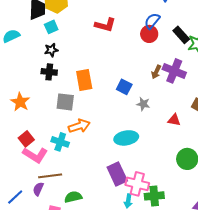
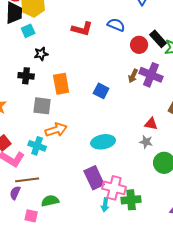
blue semicircle: (152, 21) -> (116, 25), moved, turned 72
red circle: (149, 34) -> (139, 45), moved
black star: (51, 50) -> (41, 54), moved
gray star: (143, 104) -> (146, 142), moved

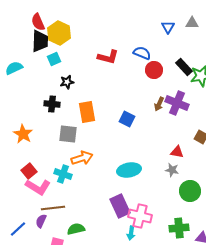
red circle: (139, 45) -> (154, 70), moved
green cross: (131, 200) -> (179, 228), moved

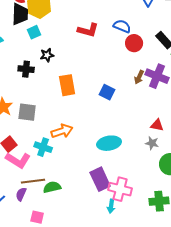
black cross: (52, 104) -> (26, 69), moved
gray square: (68, 134) -> (27, 112), moved
green semicircle: (76, 229) -> (52, 187), moved

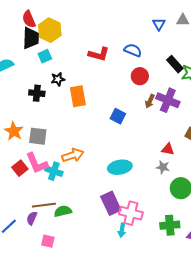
red circle: (134, 43) -> (140, 76), moved
orange rectangle: (67, 85) -> (78, 96), moved
pink L-shape: (18, 160) -> (37, 163), moved, turned 35

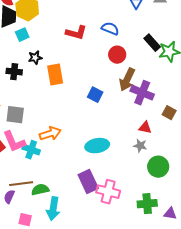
purple cross: (168, 100) -> (142, 93), moved
brown arrow: (150, 101) -> (127, 80), size x1.6
cyan arrow: (122, 230) -> (53, 209), moved, size x1.6

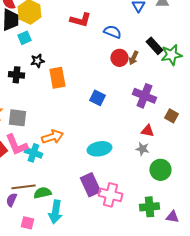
red L-shape: (76, 33) -> (80, 20), moved
brown arrow: (127, 80) -> (133, 58), moved, size x0.6

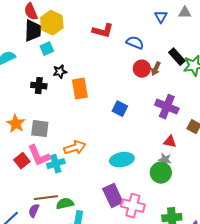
cyan cross: (33, 153) -> (56, 164), turned -36
green circle: (160, 170) -> (161, 173), moved

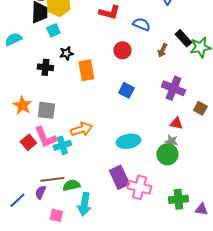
red circle: (142, 69) -> (122, 50), moved

